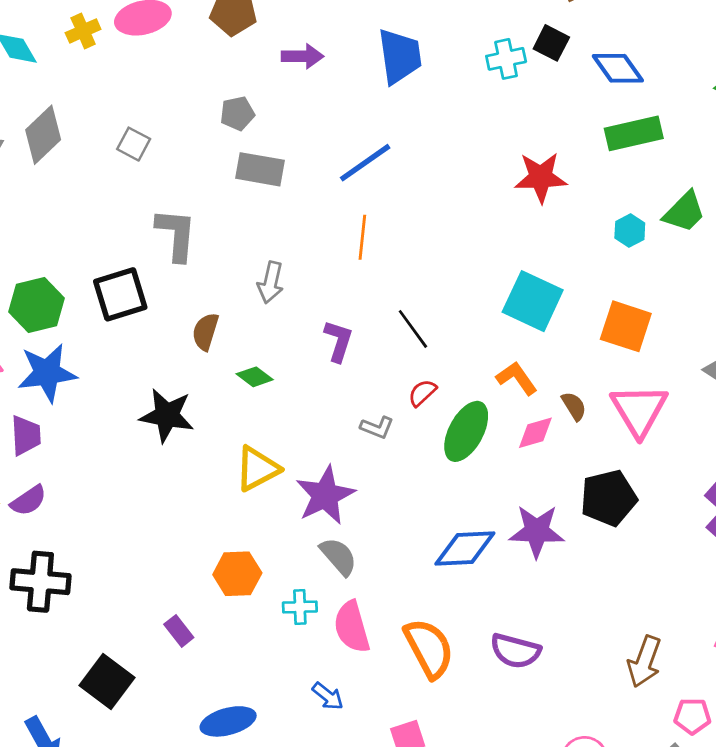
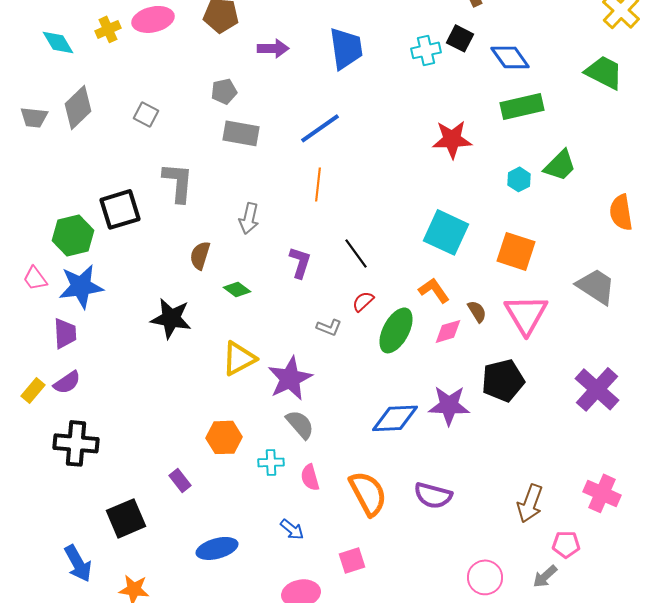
black square: (120, 294) -> (120, 209), moved
pink semicircle: (352, 627) -> (310, 477), size x0.7
black square: (107, 681) -> (126, 518), turned 30

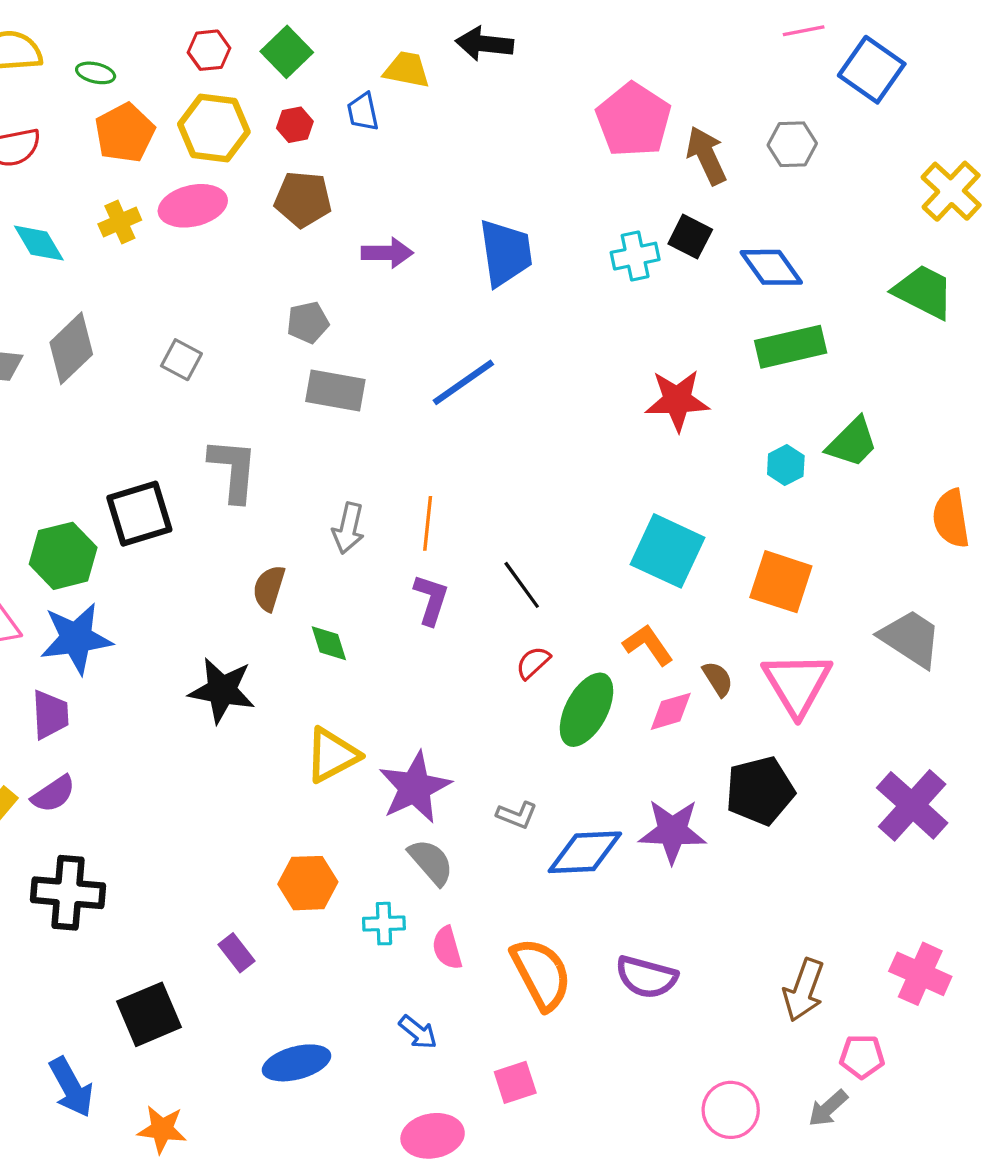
orange line: (318, 184) -> (428, 523), moved
green diamond: (237, 289) -> (329, 643), turned 36
gray L-shape: (329, 327) -> (517, 815), moved

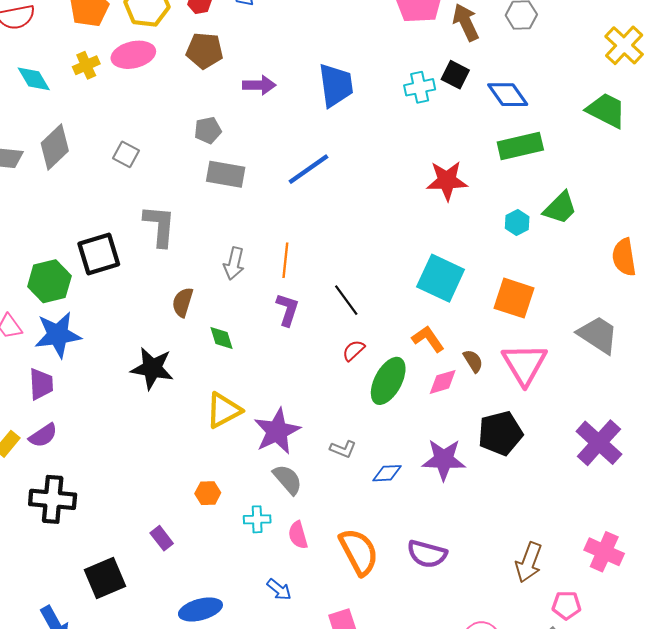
blue diamond: (585, 852) -> (387, 473), size x0.6
orange hexagon: (308, 883) -> (208, 493), size x0.7

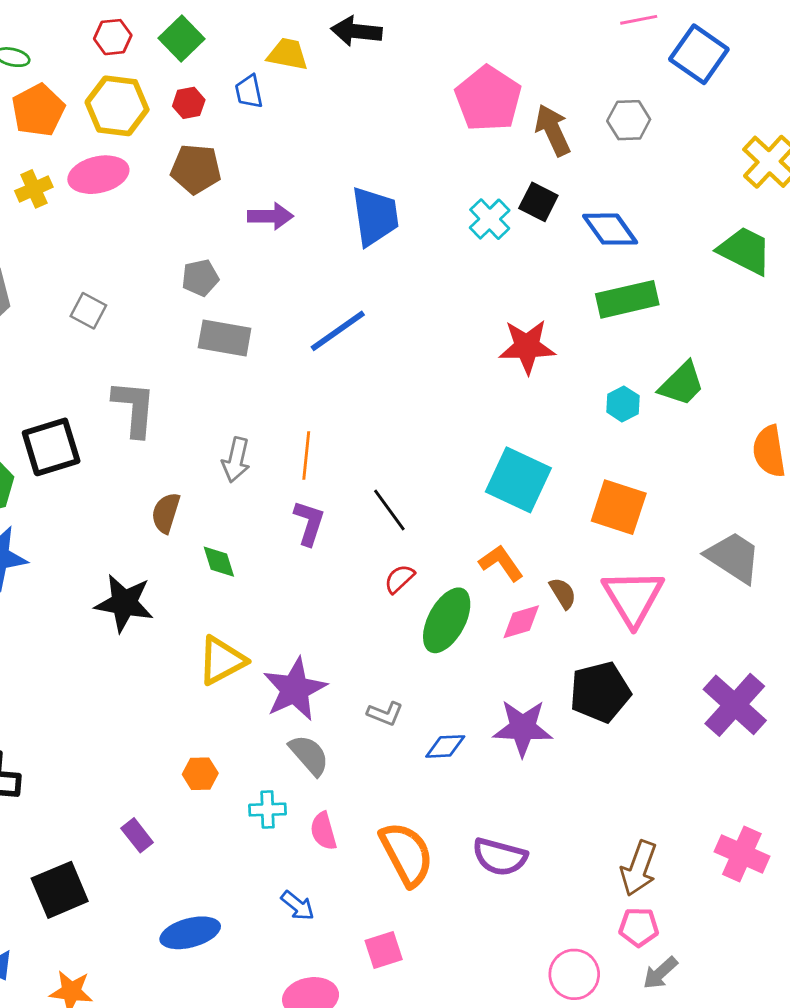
cyan cross: (420, 87) -> (490, 219), turned -32
pink pentagon: (566, 605) -> (639, 927), moved

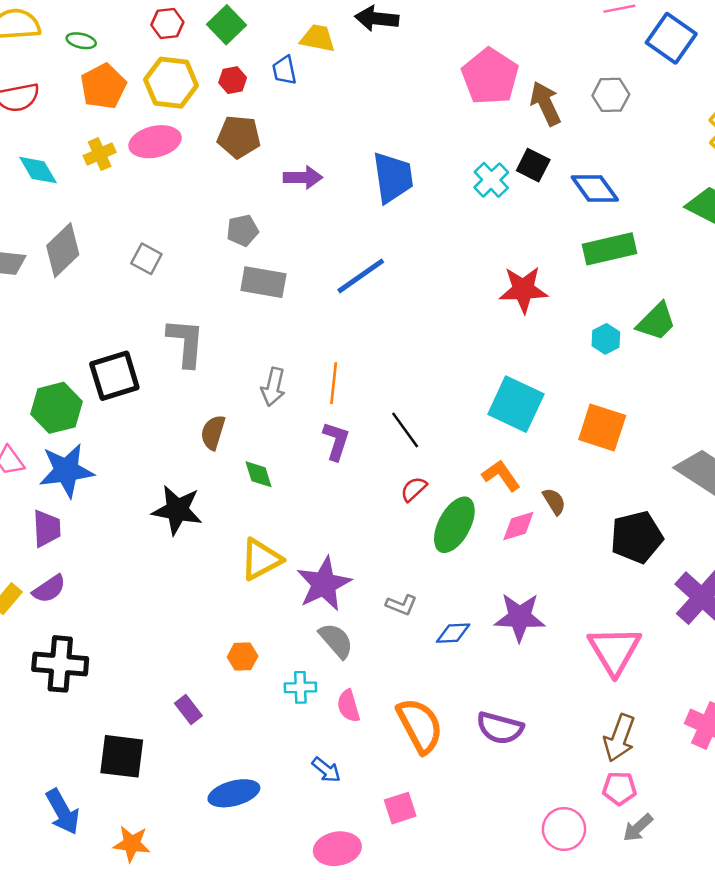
pink triangle: (633, 597) -> (614, 650), moved
black pentagon: (600, 692) -> (637, 537), moved
black square: (60, 890) -> (122, 756), turned 30

